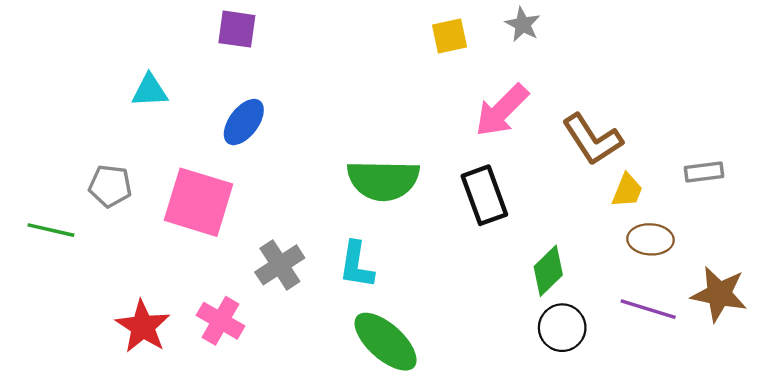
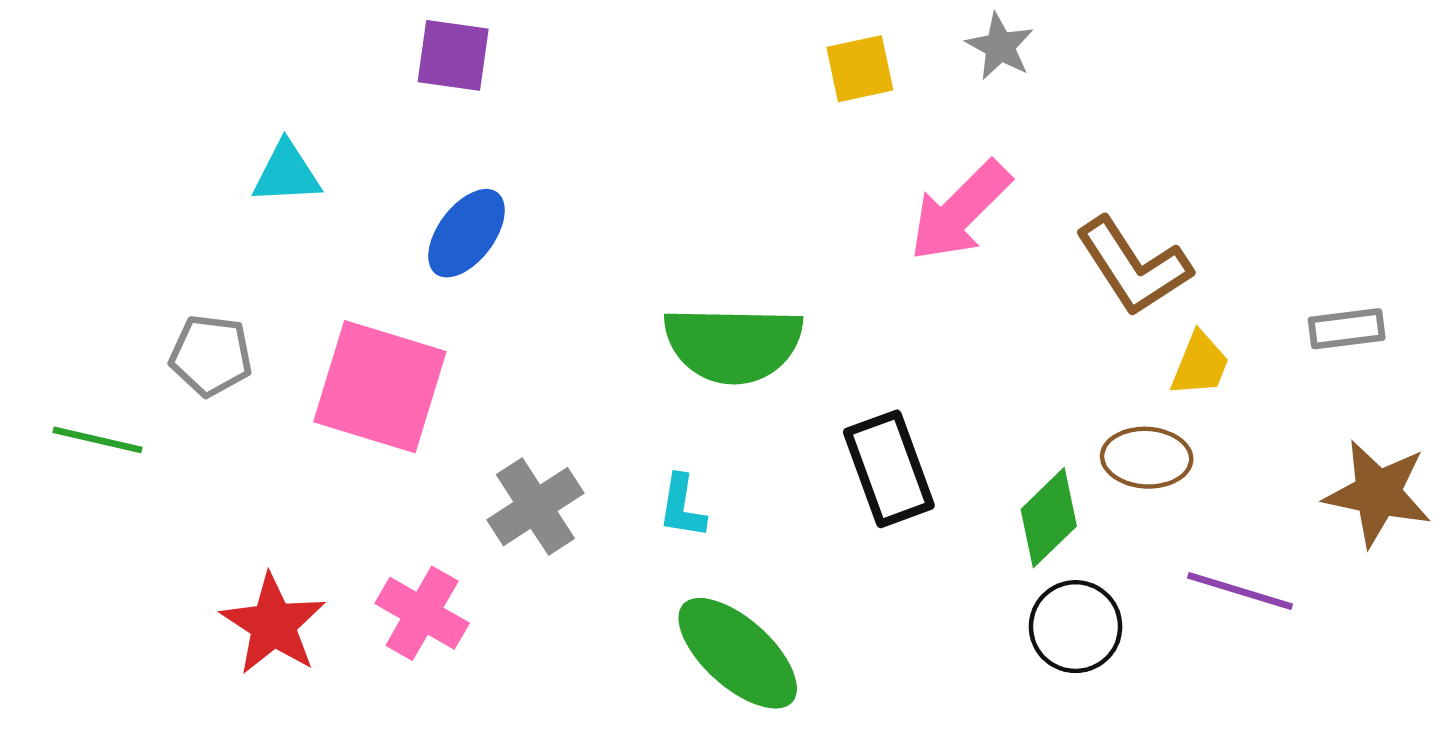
black rectangle: (484, 195) -> (889, 469), moved
brown ellipse: (650, 239) -> (1147, 458), moved
cyan L-shape: (357, 265) -> (682, 507), size x0.7
brown star: (719, 294) -> (1378, 493), moved

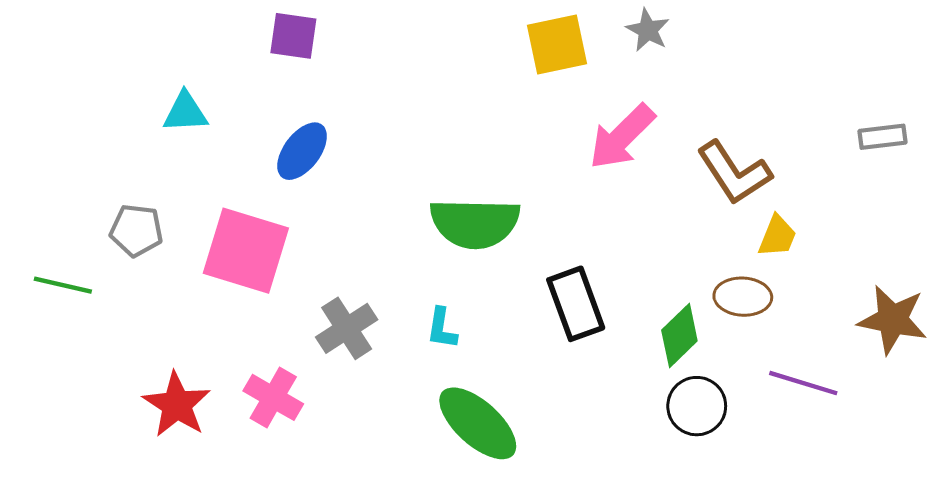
yellow square: (860, 69) -> (557, 45), size x1.4
gray rectangle: (1347, 329) -> (883, 137), moved

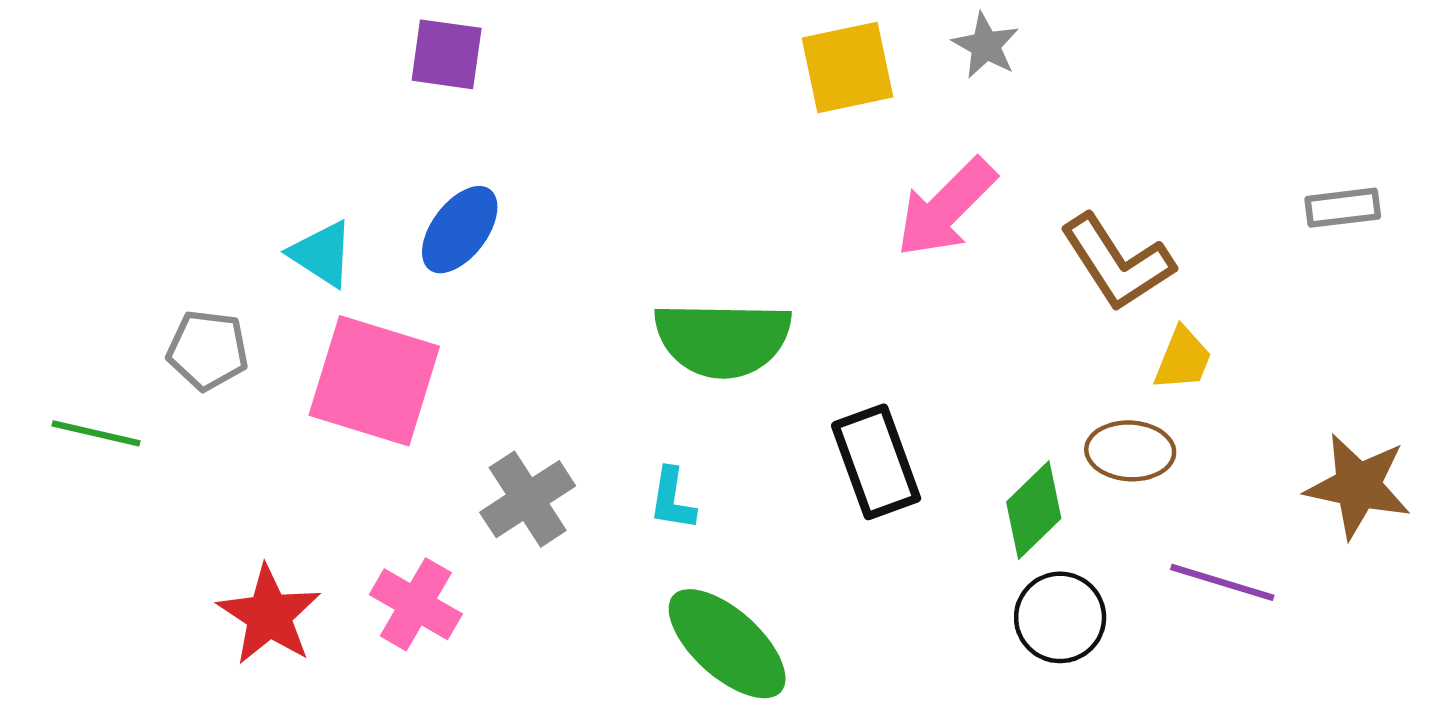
cyan triangle: (185, 112) -> (322, 254), moved, turned 36

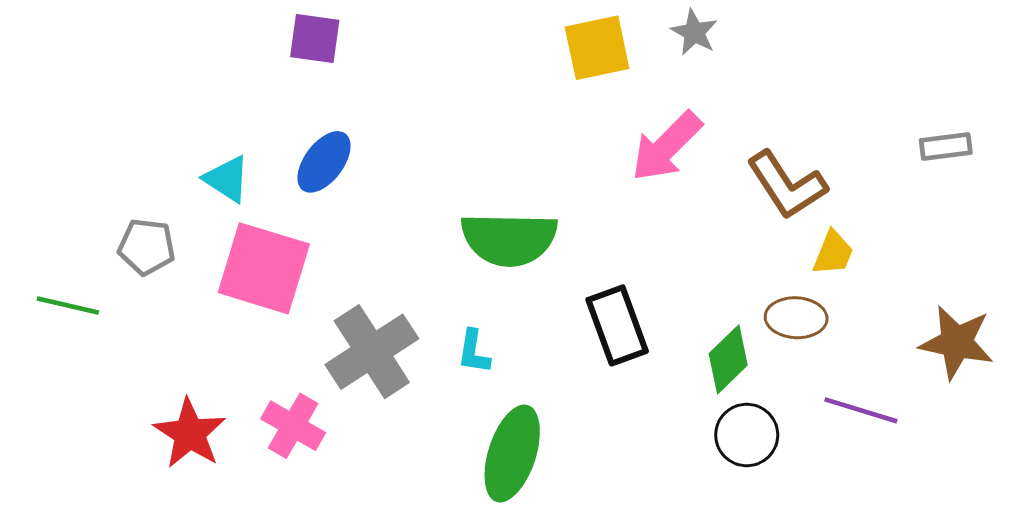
gray cross: (528, 499) -> (372, 352), size x1.4
green ellipse: (727, 644) -> (512, 454), turned 66

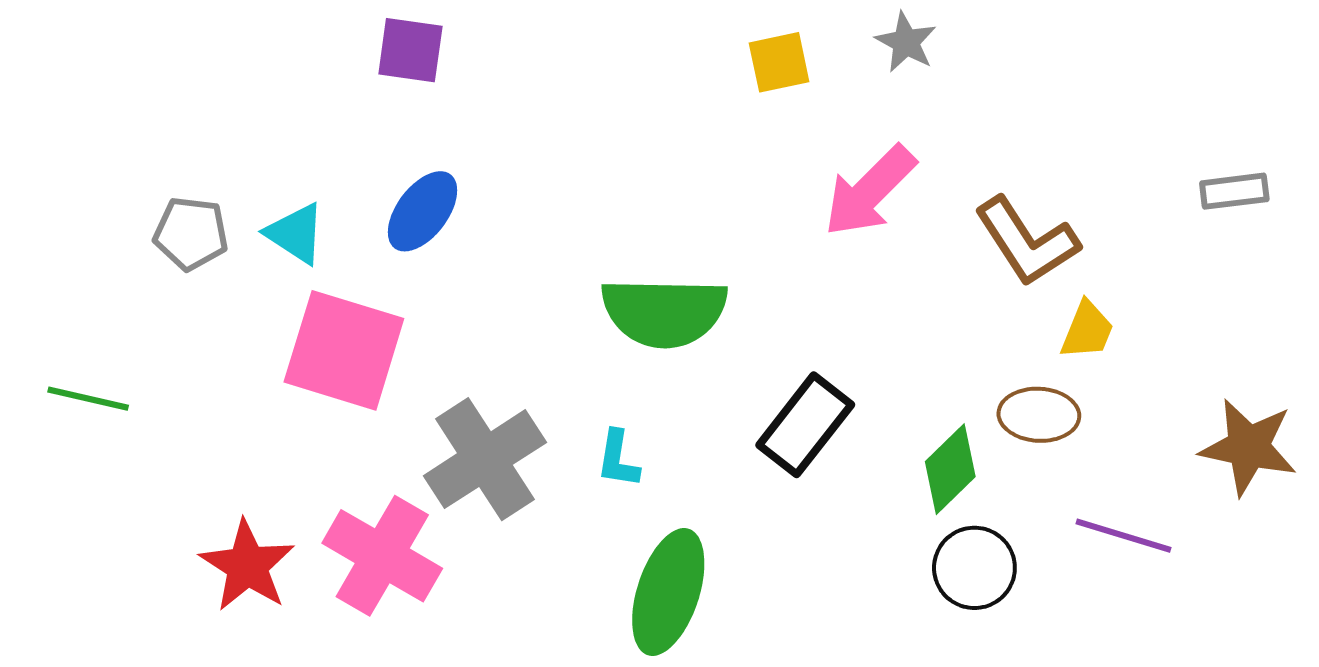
yellow square: (597, 48) -> (779, 62), size x0.7
gray pentagon: (147, 247) -> (191, 233), moved
black rectangle: (617, 325) -> (805, 425), turned 58
pink cross: (293, 426) -> (382, 556), size x1.4

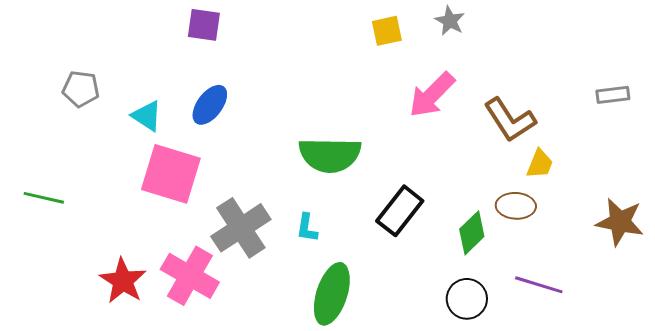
gray pentagon: (191, 233) -> (81, 89), moved
purple line: (1123, 536) -> (539, 285), moved
black circle: (974, 568) -> (467, 299), moved

